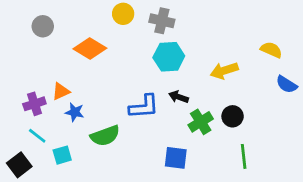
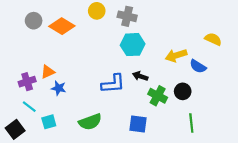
orange diamond: (90, 48) -> (62, 26), moved
blue semicircle: (287, 84) -> (198, 66), moved
green cross: (201, 122) -> (158, 96), turned -30
green semicircle: (105, 136) -> (90, 122), moved

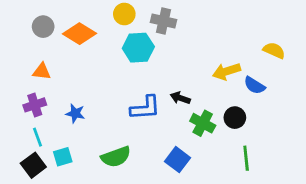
cyan hexagon: (133, 45) -> (138, 48), moved
orange triangle: (48, 72) -> (42, 71), moved, turned 32
cyan line: (29, 107) -> (38, 137), turned 32
blue square: (138, 124) -> (177, 160), turned 30
black square: (15, 129) -> (33, 165), moved

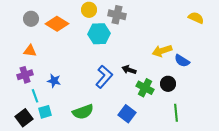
yellow semicircle: (274, 50) -> (196, 18), moved
blue L-shape: (145, 108) -> (104, 77), turned -45
cyan line: (38, 137) -> (35, 96), moved

